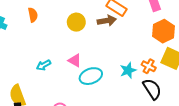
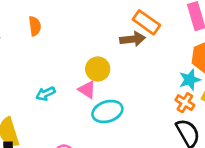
yellow circle: (76, 22) -> (98, 69), moved
cyan star: (128, 70) -> (190, 80), moved

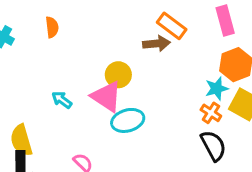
pink triangle: (87, 90) -> (106, 97), size x1.6
cyan arrow: (45, 94) -> (62, 100), turned 60

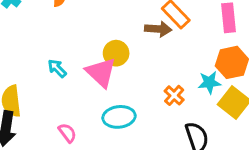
orange cross: (211, 113) -> (174, 95), moved
cyan ellipse: (128, 120) -> (119, 117), moved

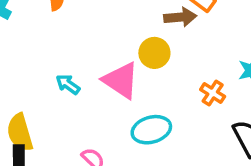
yellow circle: (116, 53) -> (154, 53), moved

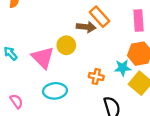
orange cross: (213, 93) -> (96, 76), turned -32

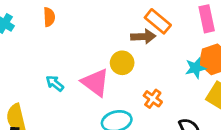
cyan star: (123, 68) -> (196, 68), moved
orange cross: (96, 76) -> (153, 99), moved, turned 32

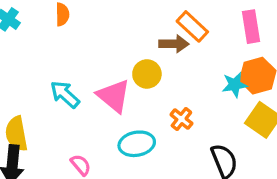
cyan arrow: (55, 83) -> (65, 94), size x1.4

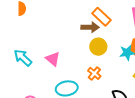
yellow circle: (147, 74) -> (98, 47), moved
pink triangle: (114, 96) -> (53, 59), size x0.7

